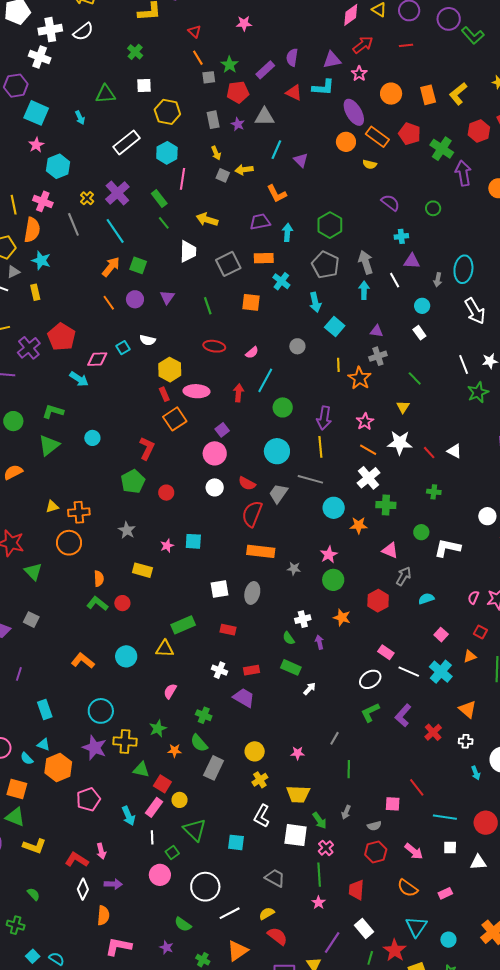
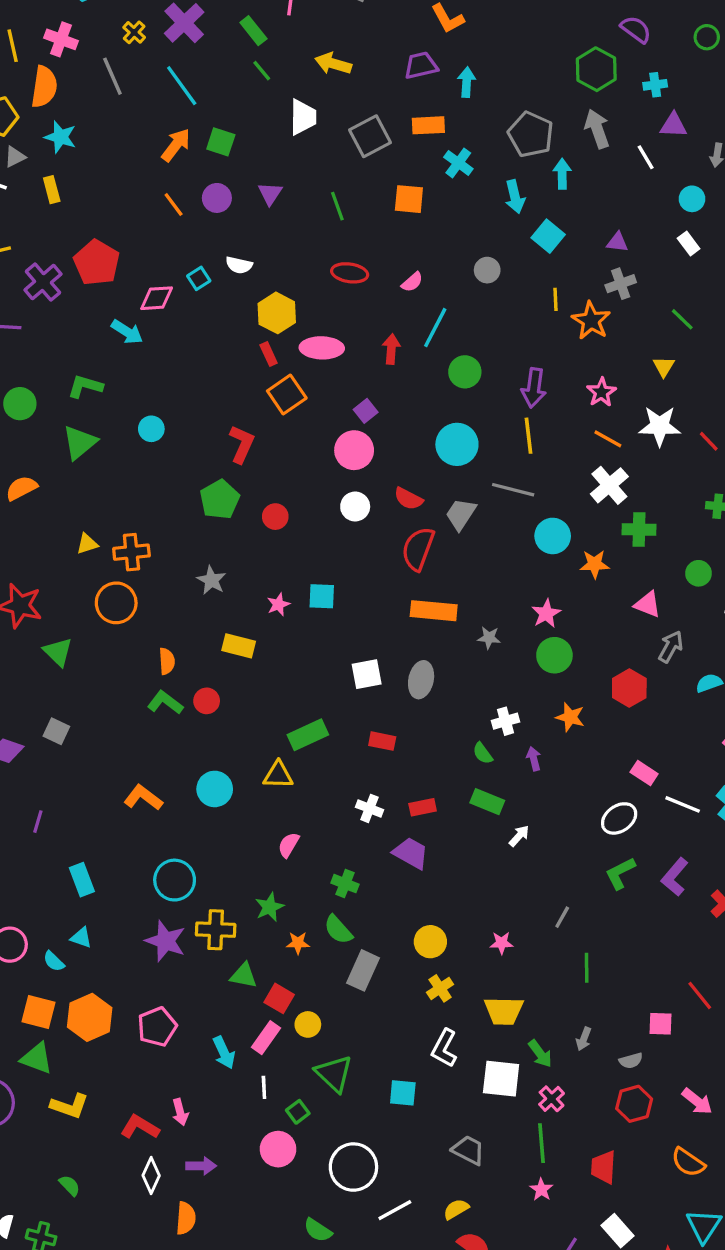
green hexagon: (330, 225) -> (596, 69), moved
cyan arrow: (364, 290) -> (562, 174), moved
orange hexagon: (58, 767) -> (90, 1017), moved

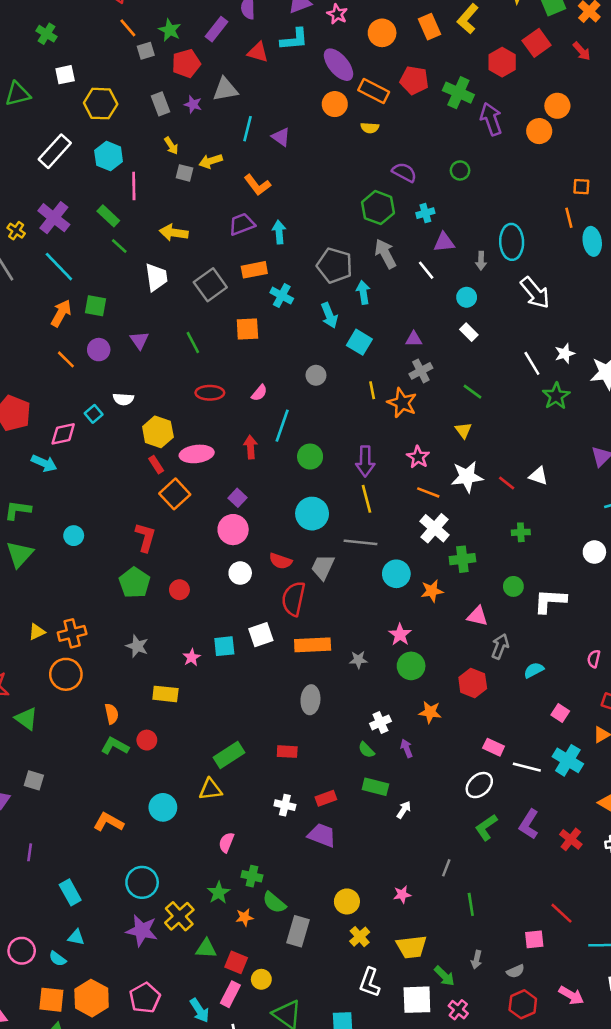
white square: (367, 674) -> (261, 635), moved
green cross: (345, 884) -> (252, 876), moved
yellow cross: (216, 930) -> (179, 916), turned -36

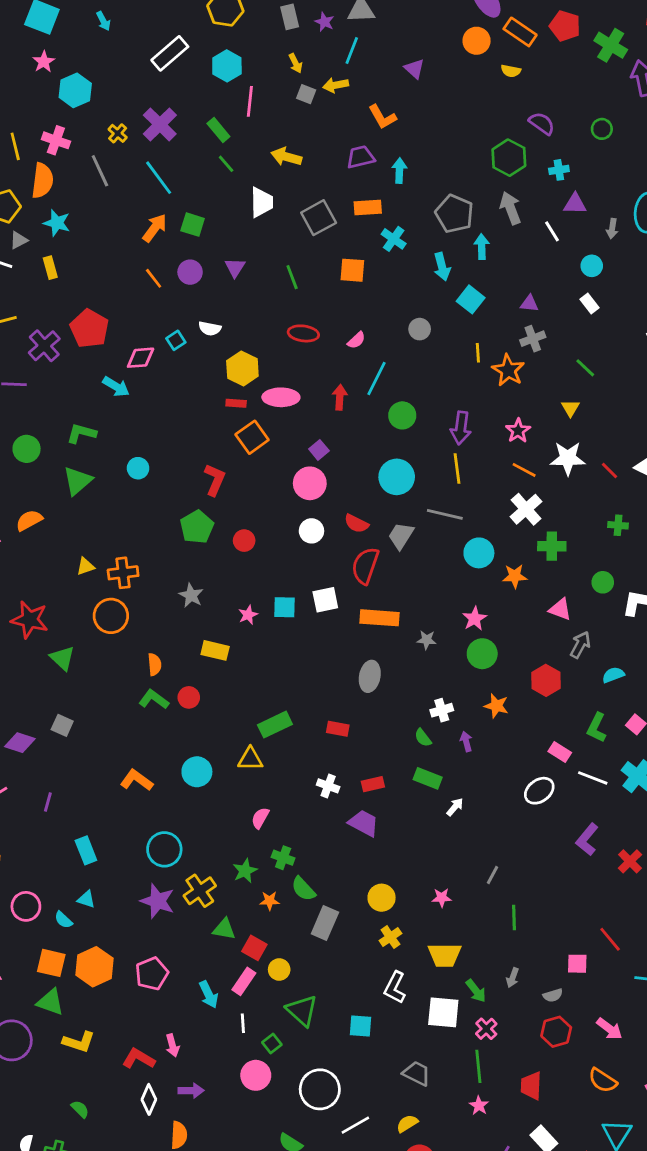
cyan line: (248, 129) -> (352, 51), moved
red rectangle: (156, 465) -> (236, 403), turned -60
green L-shape: (486, 827) -> (597, 728), moved, turned -36

